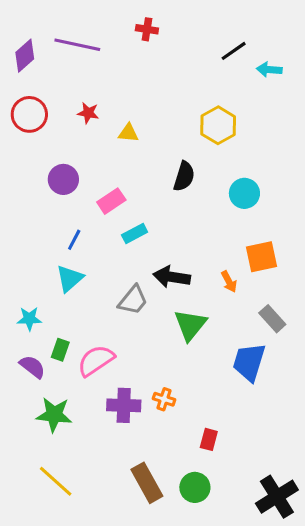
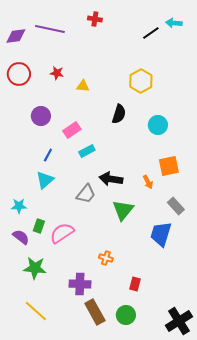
purple diamond: (25, 56) -> (16, 36), turned 35
cyan arrow: (269, 70) -> (174, 23), moved
purple cross: (124, 405) -> (80, 284), moved

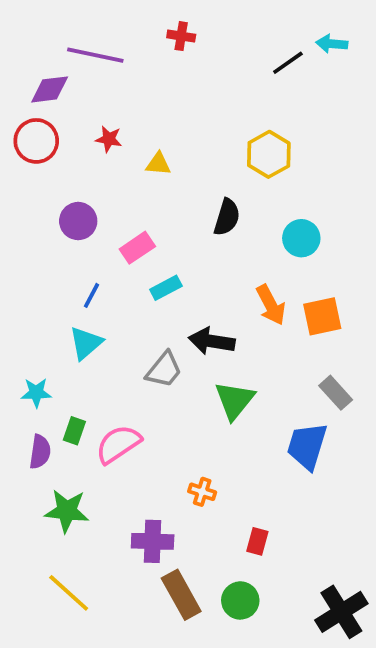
purple diamond: (16, 36) -> (50, 89), moved
orange arrow: (148, 182) -> (271, 305), moved, size x1.5
purple semicircle: (21, 237) -> (40, 452), turned 60

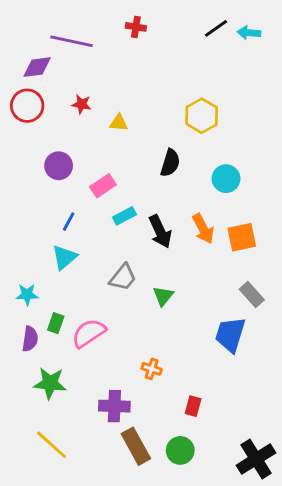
black line: (288, 63) -> (216, 28), moved
black arrow: (212, 341) -> (160, 232), moved, turned -124
green triangle: (235, 400) -> (163, 296), moved, size x0.7

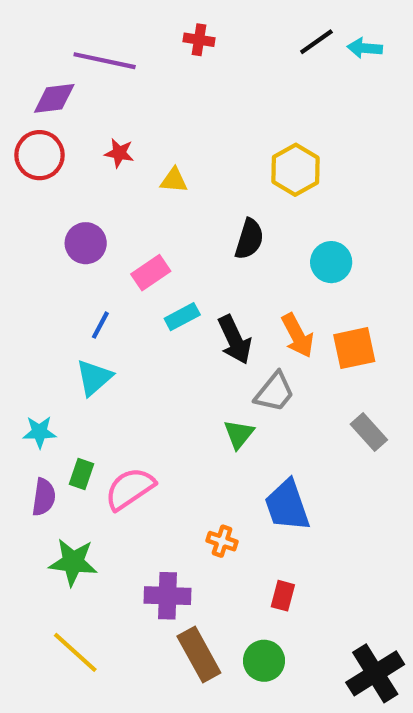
gray trapezoid: (123, 277) -> (274, 392), moved
blue trapezoid: (230, 335) -> (287, 505), moved, turned -36

